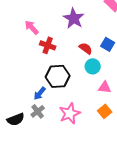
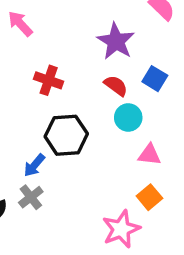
purple star: (74, 18) -> (116, 41), moved
pink arrow: (32, 27) -> (20, 24), moved
pink star: (70, 113) -> (121, 229), moved

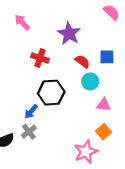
purple star: (116, 41) -> (69, 33), moved
blue square: (155, 79) -> (107, 57), turned -32

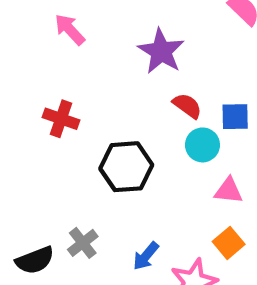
blue square: (107, 57) -> (235, 117), moved
red cross: (40, 58) -> (61, 119), moved
blue arrow: (31, 112) -> (146, 256), moved

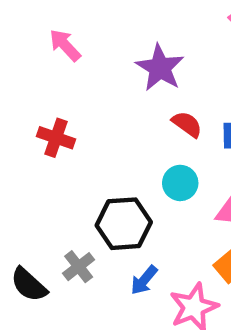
cyan circle: (202, 145) -> (180, 183), moved
black hexagon: (126, 167) -> (124, 224), moved
black semicircle: (35, 260) -> (29, 285), turned 63

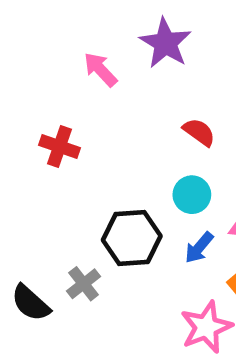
pink arrow: (65, 45) -> (100, 70), moved
purple star: (160, 68) -> (165, 43), moved
blue arrow: (144, 280) -> (199, 248), moved

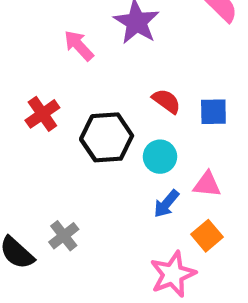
red cross: (59, 147) -> (42, 114), turned 36
black hexagon: (132, 238) -> (107, 137), moved

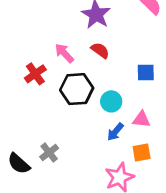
pink arrow: (79, 46) -> (64, 53), moved
red semicircle: (166, 101) -> (100, 50), moved
orange square: (207, 236) -> (142, 153), turned 30

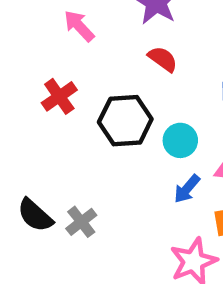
pink arrow: (64, 53) -> (79, 26), moved
black semicircle: (19, 164) -> (35, 215), moved

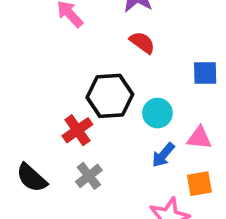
red cross: (59, 96) -> (77, 130), moved
gray cross: (81, 222) -> (89, 176), moved

